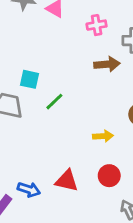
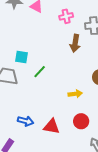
brown arrow: (107, 64) -> (75, 43), turned 108
blue arrow: (29, 190) -> (26, 121), moved

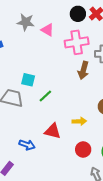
pink cross: (66, 16) -> (77, 42), size x1.6
red triangle: (52, 126) -> (53, 131), moved

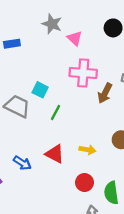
pink cross: (77, 42) -> (83, 73), moved
green line: (45, 96) -> (55, 112), turned -32

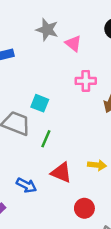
pink cross: (83, 73) -> (86, 81), size x0.7
green line: (55, 112) -> (46, 139), moved
red circle: (84, 183) -> (84, 208), moved

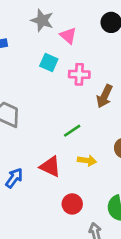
cyan square: (40, 103) -> (49, 62), moved
green line: (46, 139) -> (72, 131), moved, turned 30
blue arrow: (26, 185) -> (14, 178), turned -84

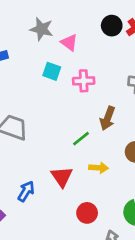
brown arrow: (104, 96) -> (108, 118), moved
red triangle: (50, 167) -> (62, 177), turned 35

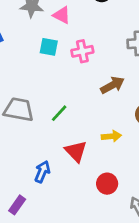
brown arrow: (108, 118) -> (112, 85), turned -130
green line: (81, 139) -> (59, 113), moved

